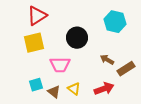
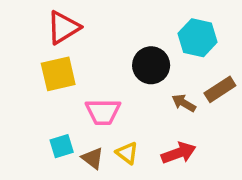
black circle: (77, 38) -> (151, 65), moved
brown rectangle: (126, 69) -> (220, 89), moved

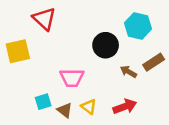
red triangle: (63, 27) -> (44, 19), turned -45
yellow square: (58, 74) -> (18, 51), moved

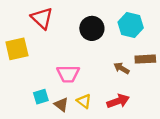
black circle: (106, 45) -> (92, 28), moved
brown rectangle: (154, 62) -> (145, 59), turned 30

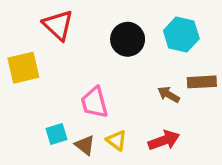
pink trapezoid: (68, 74) -> (94, 102), turned 75

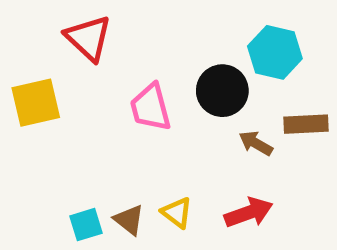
black circle: (128, 39) -> (222, 91), moved
pink trapezoid: (94, 102) -> (151, 107), moved
cyan square: (57, 134) -> (86, 225), moved

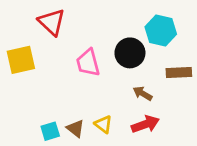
brown arrow: (256, 143) -> (143, 93), moved

